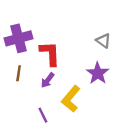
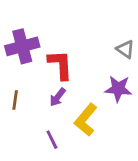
brown line: (19, 73) -> (15, 100), moved
purple star: (98, 73) -> (118, 89), turned -30

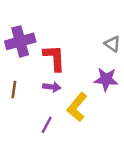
purple arrow: (58, 97) -> (52, 87), turned -120
purple line: (52, 140) -> (47, 125), turned 54

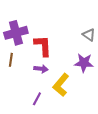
brown line: (14, 89) -> (11, 60), moved

